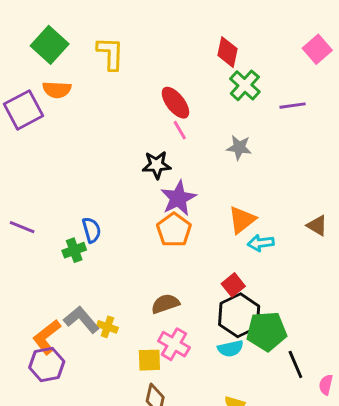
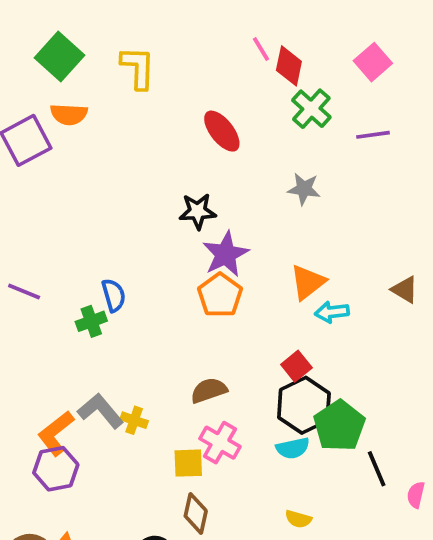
pink square: (317, 49) -> (373, 62), moved
pink line: (180, 130) -> (261, 49), moved
green pentagon: (267, 331) -> (339, 426), turned -30

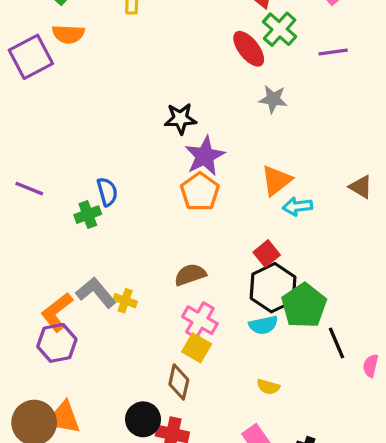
red ellipse: (222, 131) -> (249, 49), moved
yellow square: (188, 463) -> (197, 348), moved, turned 32

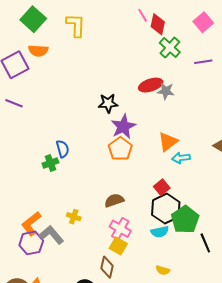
red ellipse: (249, 49) -> (151, 85), moved, turned -70
purple line: (29, 189) -> (14, 103), moved
gray L-shape: (96, 293) -> (51, 235), moved

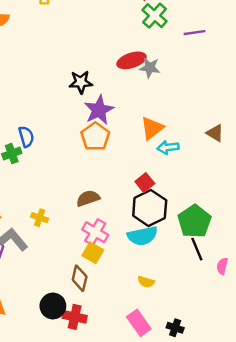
green pentagon: (185, 220) -> (194, 221), moved
cyan semicircle: (160, 232) -> (142, 236), size x1.4

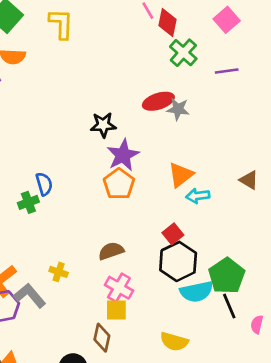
cyan semicircle: (142, 236) -> (196, 292), moved
yellow square: (93, 253) -> (116, 310), turned -30
yellow semicircle: (146, 282) -> (174, 342), size x1.5

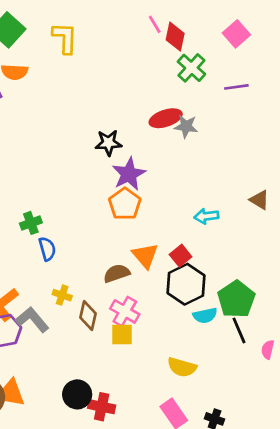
orange triangle: (181, 175) -> (145, 256), moved, turned -32
blue semicircle: (44, 184) -> (47, 249), moved
cyan semicircle: (196, 292) -> (205, 316), size x0.7
brown diamond: (102, 338) -> (88, 316), moved

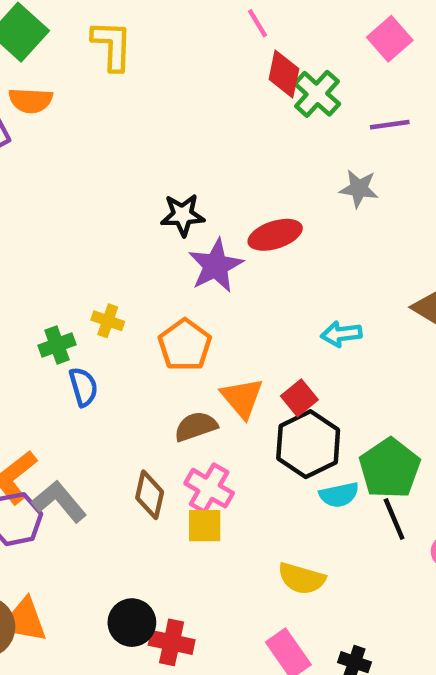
red diamond: (175, 37) -> (284, 74), moved
red ellipse: (166, 118) -> (275, 235), moved
gray star: (186, 126) -> (359, 189), moved
orange pentagon: (125, 204) -> (185, 345), moved
yellow cross: (62, 295) -> (108, 321), moved

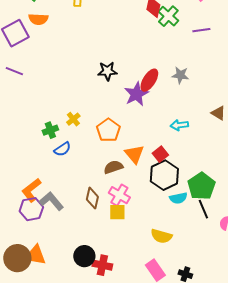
gray star: (359, 189) -> (180, 75), moved
red ellipse: (275, 235) -> (149, 80), turned -40
purple star: (216, 266) -> (136, 94), moved
yellow cross: (108, 321) -> (73, 119), turned 32
blue semicircle: (83, 387) -> (62, 149), turned 72

